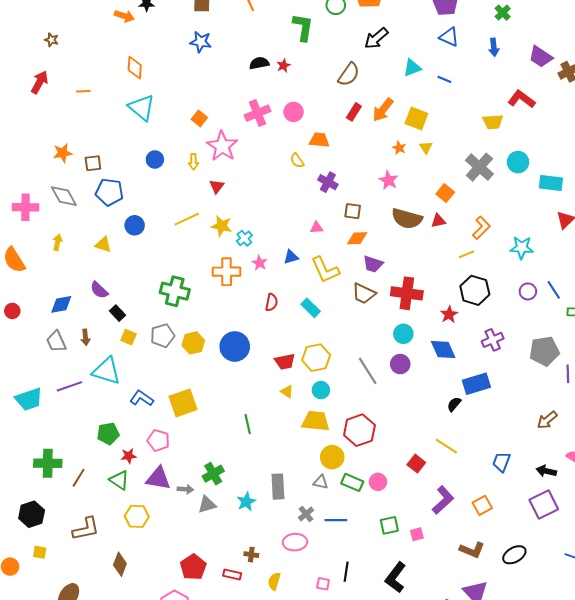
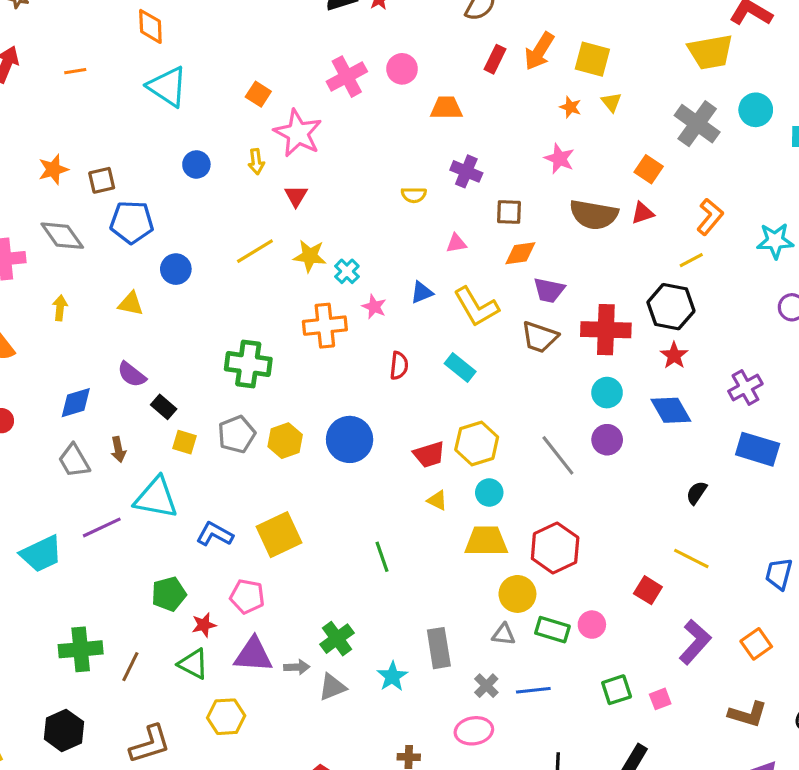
yellow trapezoid: (493, 122) -> (710, 52), size x1.4
yellow semicircle: (297, 161) -> (414, 195), moved, turned -49
black hexagon: (475, 290) -> (671, 307), moved
blue rectangle: (476, 384) -> (758, 449), moved, turned 40

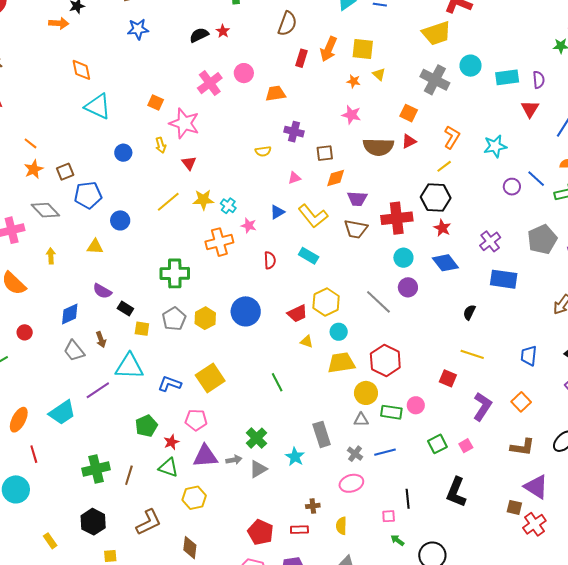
orange line: (75, 71) -> (31, 143), moved, turned 56

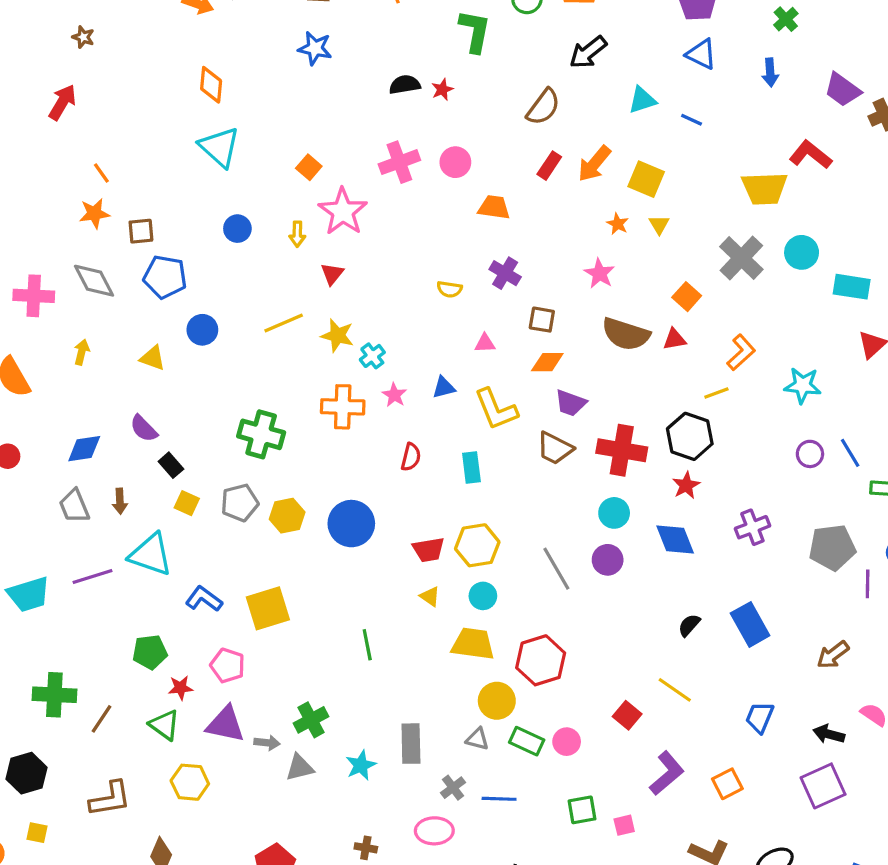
cyan rectangle: (309, 256) -> (471, 467), turned 36
blue rectangle: (504, 279) -> (750, 624), moved, turned 36

